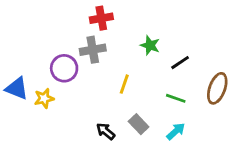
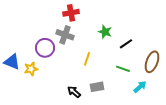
gray cross: (93, 50) -> (65, 35), turned 30
gray rectangle: (139, 124) -> (97, 87), turned -56
cyan arrow: (176, 131) -> (140, 87), moved

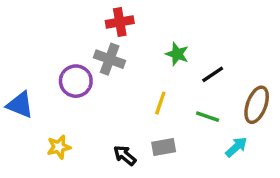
yellow line: (87, 59) -> (160, 103), moved
yellow star: (31, 69) -> (59, 147), moved

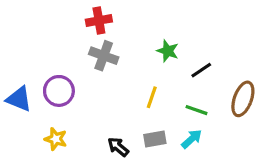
red cross: (120, 22) -> (99, 21), moved
purple circle: (76, 81) -> (59, 91), moved
yellow star: (59, 147) -> (56, 139), turned 30
cyan arrow: (236, 147) -> (192, 139), moved

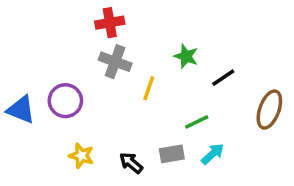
yellow line: (152, 97) -> (149, 88), moved
green line: (196, 110) -> (197, 122), moved, turned -45
yellow star: (56, 139) -> (81, 156), moved

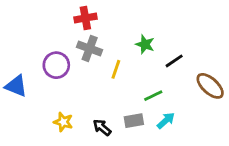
purple circle: (65, 101) -> (56, 65), moved
brown ellipse: (269, 110) -> (210, 86), turned -68

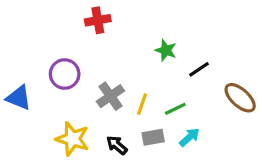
gray cross: (90, 49) -> (110, 96), moved, turned 35
yellow line: (116, 69) -> (142, 104), moved
yellow star: (63, 122) -> (73, 139), size x1.5

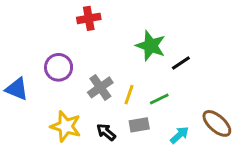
green star: (166, 50) -> (151, 46), size x1.5
brown ellipse: (240, 98) -> (217, 123), moved
cyan arrow: (189, 137) -> (179, 135), moved

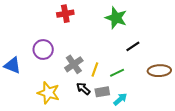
green star: (151, 46) -> (116, 18), moved
brown ellipse: (217, 123) -> (159, 71), moved, turned -45
black arrow: (106, 132) -> (83, 89), moved
cyan arrow: (179, 135) -> (120, 99), moved

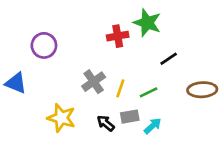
red cross: (65, 14) -> (118, 36), moved
purple circle: (43, 49) -> (44, 45), moved
black arrow: (83, 89) -> (106, 123), moved

